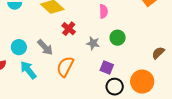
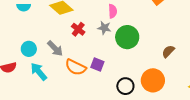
green circle: (118, 38) -> (127, 37), size x1.5
gray star: (93, 43) -> (104, 28), moved
orange semicircle: (65, 67) -> (76, 67), turned -90
purple square: (107, 68) -> (97, 65), moved

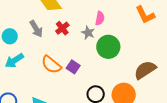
gray arrow: (55, 48) -> (36, 29), moved
brown semicircle: (168, 51) -> (145, 70), size x1.6
cyan arrow: (39, 71) -> (14, 61), turned -96

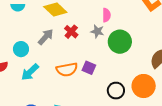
gray arrow: (36, 29) -> (46, 37), turned -96
orange semicircle: (51, 65) -> (67, 69), turned -40

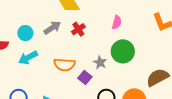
gray star: (97, 31) -> (100, 62), moved
purple square: (89, 68) -> (85, 78), moved

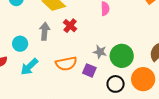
gray arrow: (52, 28) -> (45, 31), turned -36
green circle: (123, 51) -> (122, 56), moved

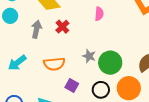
cyan circle: (20, 44) -> (10, 16), moved
purple square: (89, 70) -> (72, 85), moved

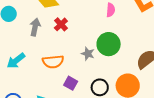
pink semicircle: (99, 14) -> (111, 10), moved
green circle: (110, 63) -> (109, 44), moved

